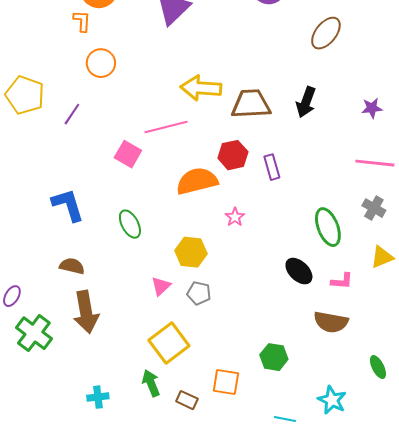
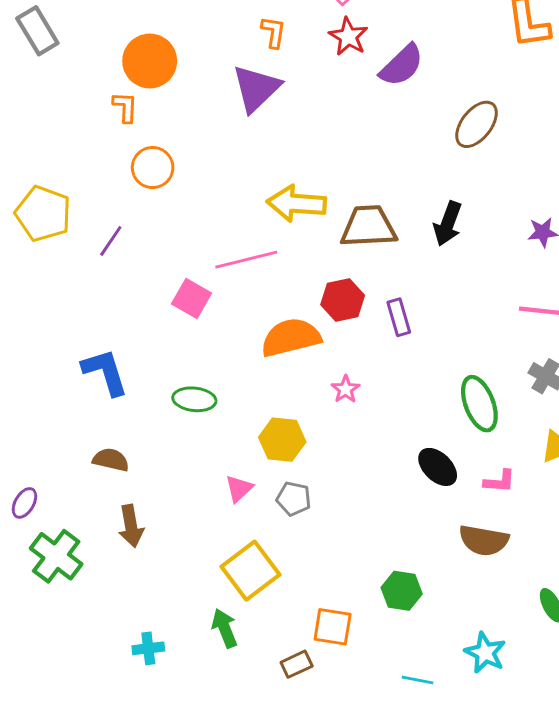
green ellipse: (130, 224) -> (194, 399), turned -56
brown arrow: (86, 312) -> (131, 526), size x0.7
brown rectangle: (187, 400) -> (297, 664), moved, turned -50

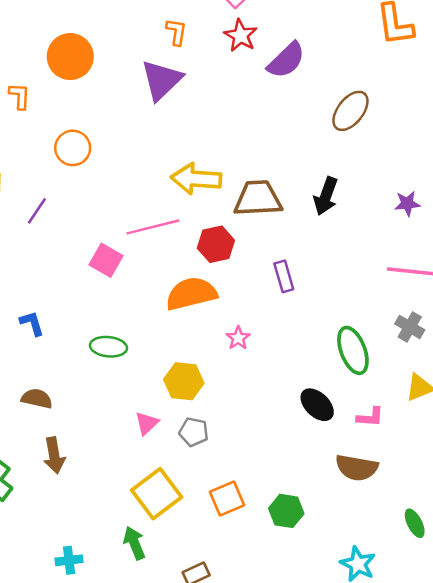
orange L-shape: (125, 107) -> (20, 96), moved
red hexagon: (343, 300) -> (216, 244), moved
blue L-shape: (105, 372) -> (32, 323), size x0.6
orange square: (333, 627) -> (227, 499), moved, turned -32

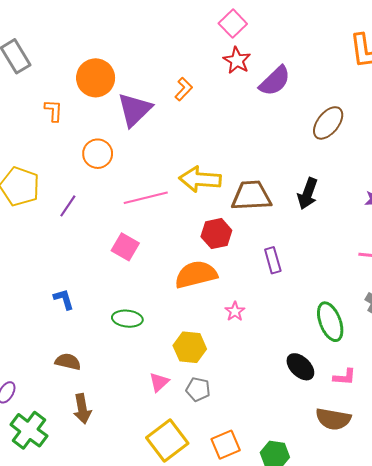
orange L-shape: (176, 32) -> (184, 89), moved, turned 35
purple triangle: (162, 80) -> (134, 110), moved
pink line: (153, 227) -> (146, 198), moved

